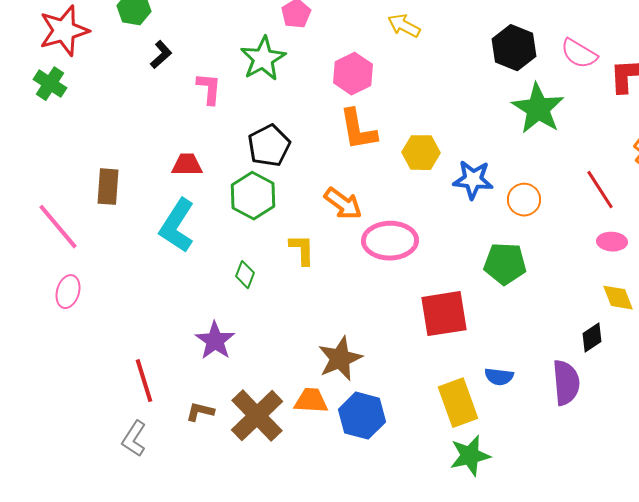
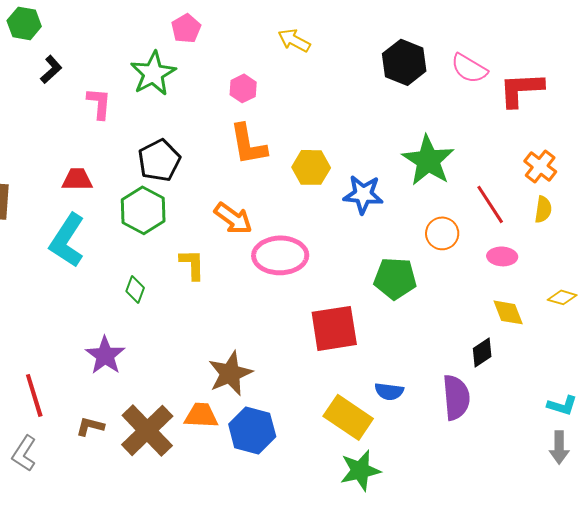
pink hexagon: (353, 74) -> (243, 88), size x0.7
green star: (538, 109) -> (428, 160), moved
orange circle: (524, 200) -> (442, 233), moved
yellow rectangle: (458, 403) -> (348, 417), turned -36

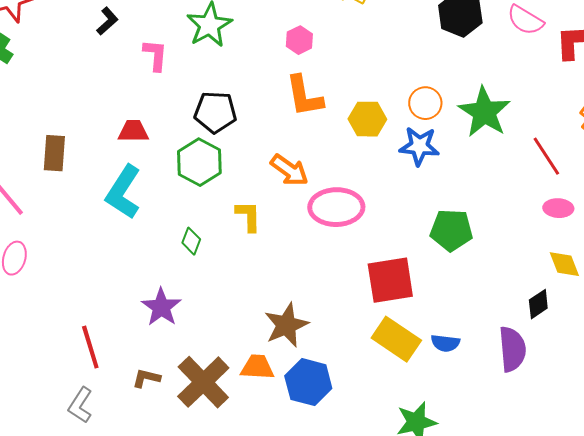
black pentagon: (159, 160) -> (215, 112), turned 30
orange circle: (442, 233) -> (425, 103), moved
yellow rectangle: (348, 417) -> (396, 339), moved

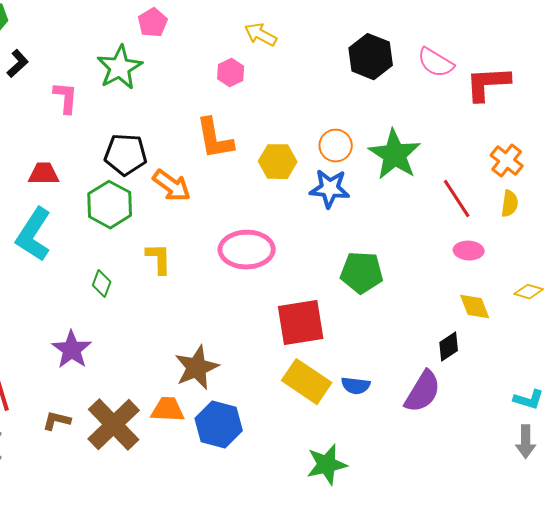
pink hexagon: (299, 40) -> (231, 73), moved
orange arrow: (289, 170) -> (172, 186), moved
purple semicircle: (512, 349) -> (423, 392), turned 36

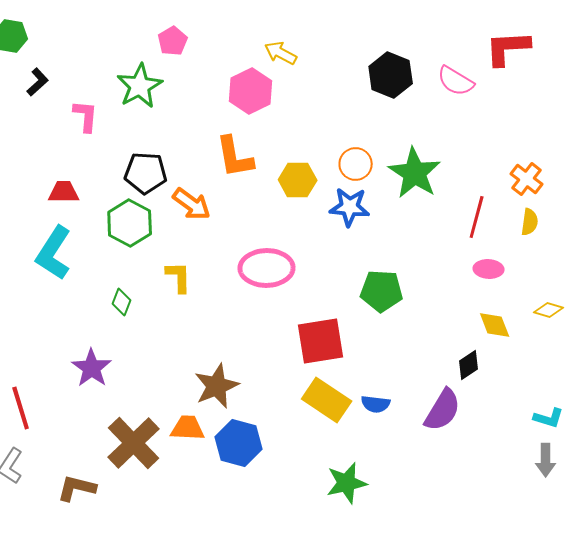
pink hexagon: (231, 73) -> (251, 91), size x1.6
red L-shape: (488, 84) -> (508, 48), moved
red line: (457, 199) -> (477, 217), turned 48
brown L-shape: (57, 421) -> (77, 488), moved, size x1.4

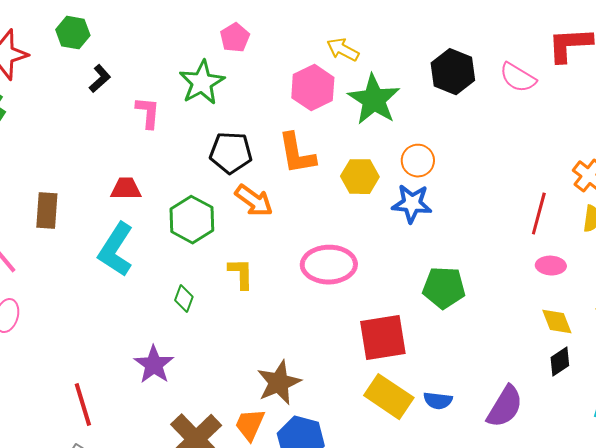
black pentagon: (146, 173) -> (231, 153), moved
green star: (415, 173) -> (374, 100), moved
black diamond: (469, 365) -> (560, 362), moved
orange trapezoid: (188, 428) -> (250, 425), turned -69

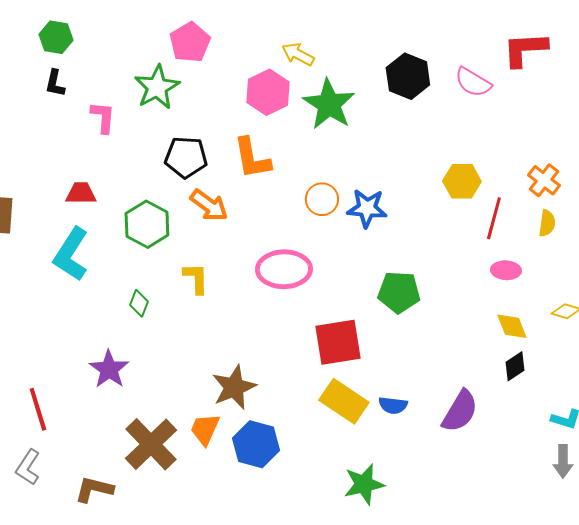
green hexagon: (73, 33) -> (56, 37), moved
pink pentagon: (235, 38) -> (190, 42), size x1.4
black L-shape: (100, 79) -> (55, 83), turned 144
orange circle: (418, 161) -> (322, 199), moved
yellow hexagon: (360, 177) -> (462, 181), moved

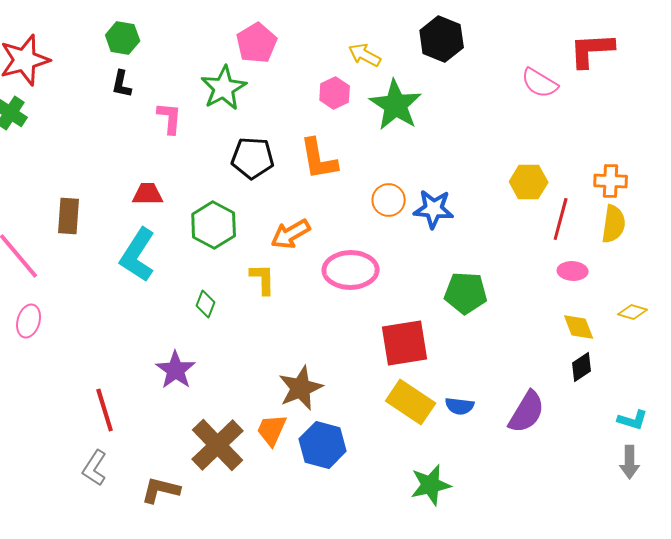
black hexagon: (408, 76) -> (442, 39), moved
pink hexagon: (268, 92) -> (335, 93), size x0.7
orange cross: (544, 180) -> (611, 181), turned -36
orange arrow: (209, 205) -> (291, 234), moved, turned 114
yellow semicircle: (547, 223) -> (614, 224), size x1.4

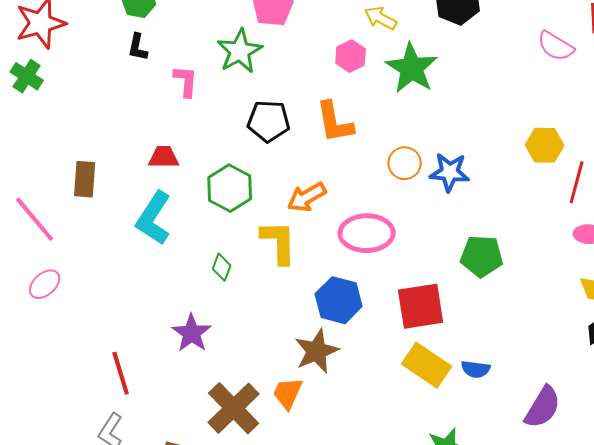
yellow L-shape: (263, 279) -> (279, 242), size x1.4
pink ellipse: (29, 321) -> (45, 284), turned 32
purple semicircle: (527, 412) -> (543, 407), moved
blue hexagon: (323, 445) -> (339, 300), moved

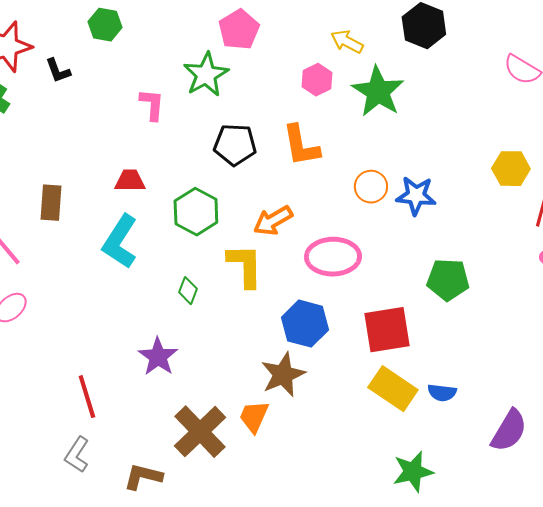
black L-shape: (138, 47) -> (58, 71), moved, turned -32

